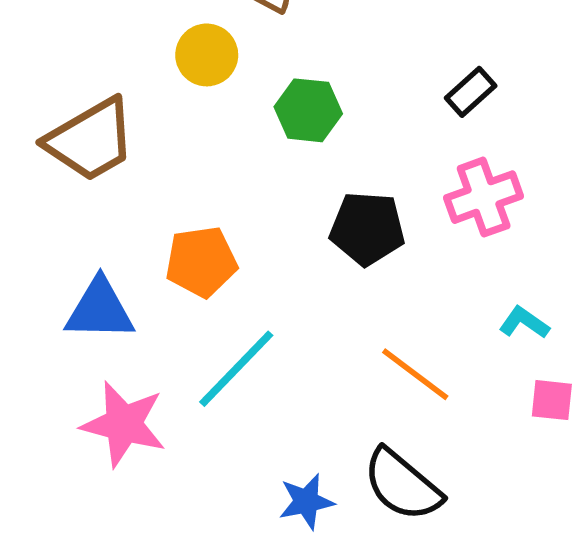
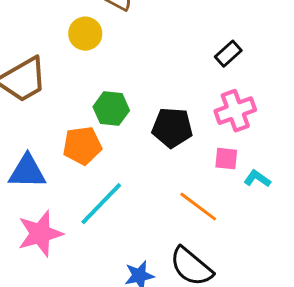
green hexagon: (308, 110) -> (111, 109), moved
pink square: (552, 400) -> (226, 159), moved
pink star: (124, 424) -> (40, 234), turned -30

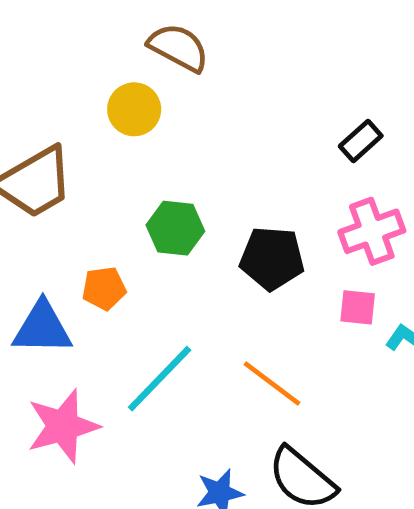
orange pentagon: (82, 146) -> (104, 288), moved, size x0.7
orange line: (198, 207) -> (272, 383), moved

